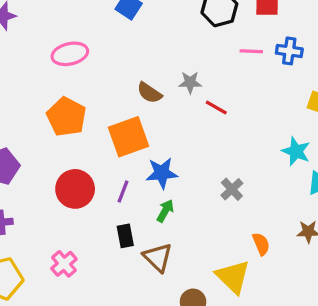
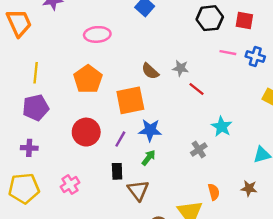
cyan star: (296, 151) -> (222, 127), moved

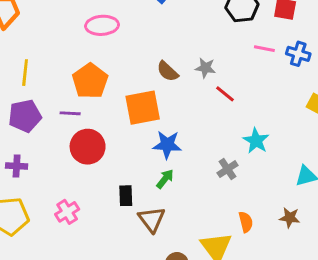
purple line: (120, 139) -> (70, 113), moved, turned 63

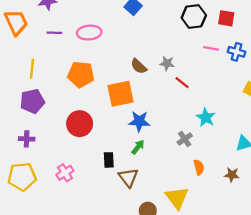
orange pentagon: (90, 81) -> (81, 74), turned -30
purple line: (70, 113) -> (54, 33), moved
orange semicircle: (246, 222) -> (199, 167), moved

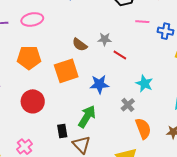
blue cross: (237, 52) -> (165, 31), moved
blue star: (139, 121) -> (99, 84), moved
green arrow: (138, 147) -> (87, 117), size x1.6
orange semicircle: (199, 167) -> (143, 129), size x1.5

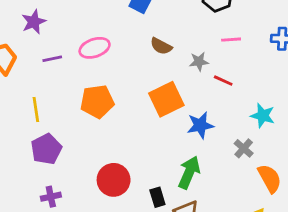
pink line: (142, 22) -> (231, 40), moved
brown semicircle: (80, 45) -> (161, 46), moved
orange square: (66, 71) -> (166, 99), moved
red circle: (33, 101) -> (114, 180), moved

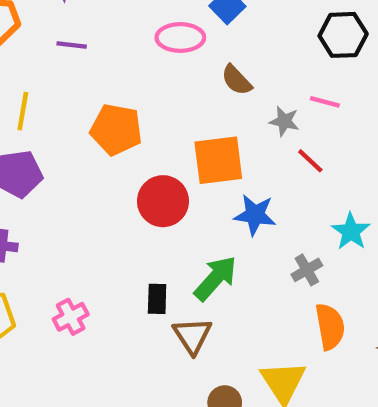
pink line: (231, 40) -> (325, 102), moved
pink ellipse: (95, 48) -> (180, 37), moved
red circle: (114, 180) -> (163, 201), moved

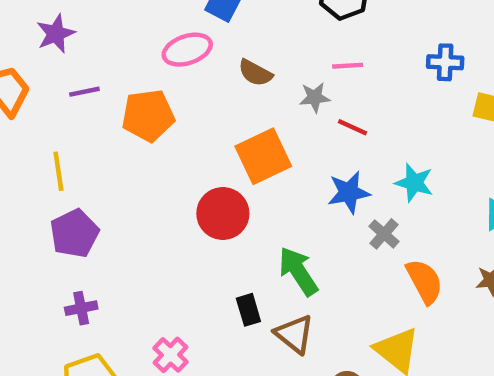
orange pentagon: (116, 129) -> (148, 116), moved
blue star: (255, 215) -> (349, 192), moved
green arrow: (215, 278) -> (298, 271), turned -57

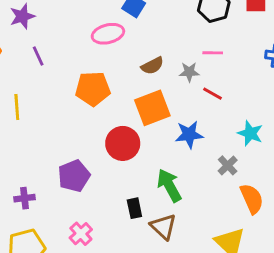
brown semicircle: (255, 73) -> (152, 66), moved, turned -60
purple line: (84, 92) -> (38, 56), turned 72
orange pentagon: (148, 116) -> (93, 89), moved
blue star: (349, 192) -> (189, 135), moved
purple pentagon: (74, 233) -> (74, 176), moved

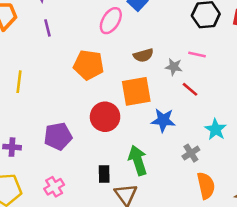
pink ellipse: (108, 34) -> (111, 21), turned -56
yellow line: (17, 107) -> (19, 82), moved

